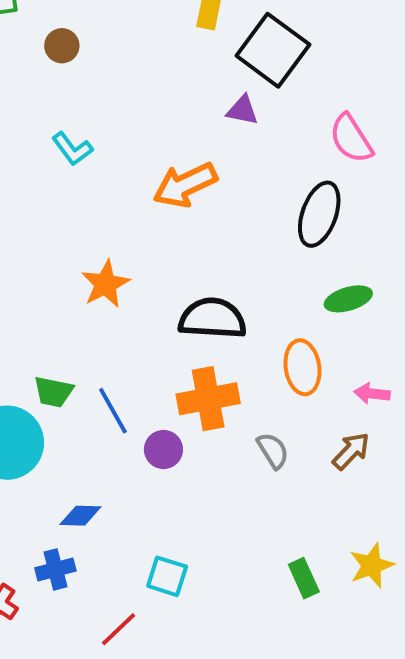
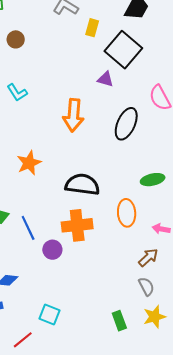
orange arrow: (185, 185) -> (73, 115), turned -64
black ellipse: (319, 214) -> (126, 124), moved
gray semicircle: (273, 451) -> (146, 286), moved

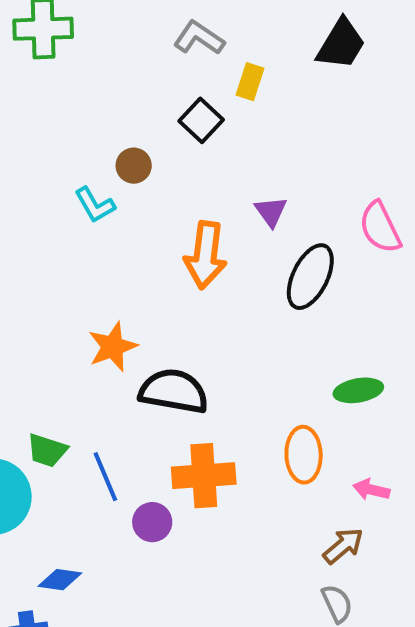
brown circle: (16, 39) -> (134, 166), moved
black square: (123, 50) -> (201, 120), moved, size x0.6
purple triangle: (106, 79) -> (271, 212), moved, turned 36
black semicircle: (82, 185) -> (174, 391), moved

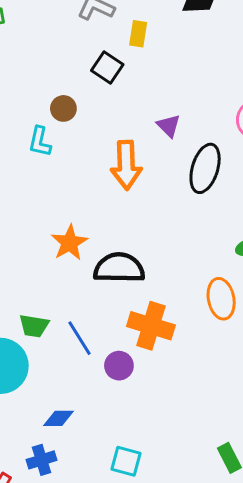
cyan L-shape: (95, 205) -> (40, 142), turned 52
orange cross: (204, 476) -> (151, 326), turned 30

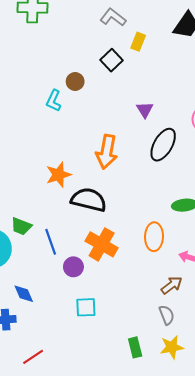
orange arrow: (126, 165) -> (107, 152), moved
blue diamond: (59, 418) -> (24, 294), turned 55
cyan square: (126, 461) -> (86, 307), moved, turned -30

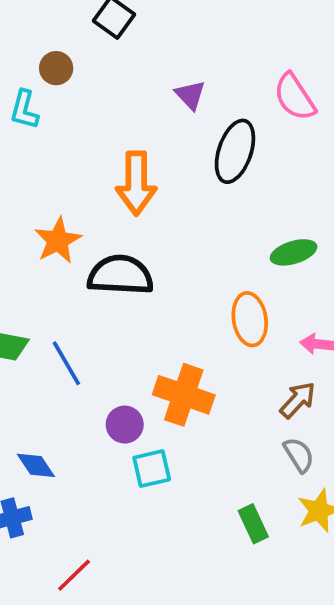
orange cross: (102, 244) -> (184, 395), moved
purple circle: (73, 267) -> (125, 425), moved

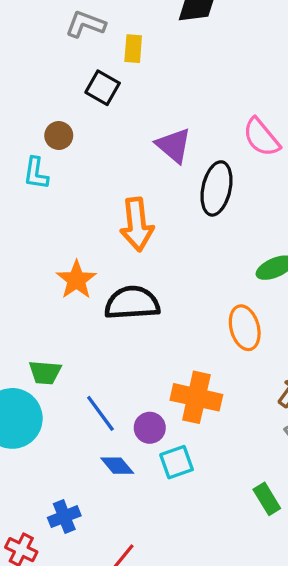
purple triangle: (190, 95) -> (174, 145), size x1.4
blue line: (66, 363) -> (100, 413), moved
blue diamond: (36, 465) -> (117, 466), moved

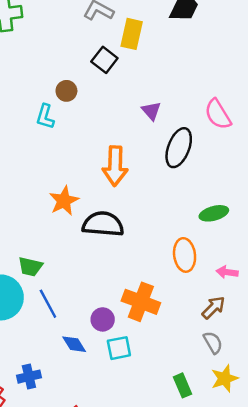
yellow rectangle: (133, 49) -> (132, 34), size x1.4
purple triangle: (174, 145) -> (151, 111), size x0.7
blue line: (100, 413) -> (48, 304), moved

